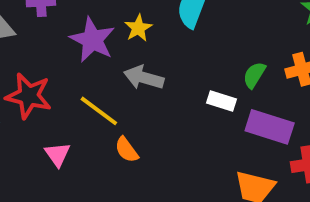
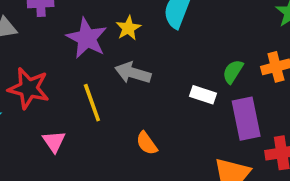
yellow line: (99, 111) -> (92, 103), turned 33
purple rectangle: (270, 127) -> (246, 119), turned 60
orange semicircle: (127, 150) -> (147, 143), moved

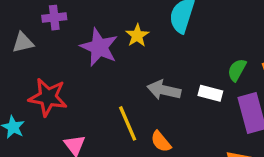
gray arrow: (133, 73) -> (164, 90), moved
yellow line: (92, 103) -> (128, 123), moved

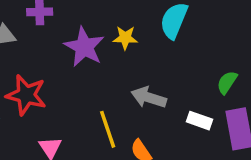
yellow star: (137, 35) -> (125, 38), turned 30
white rectangle: (210, 93) -> (200, 121), moved

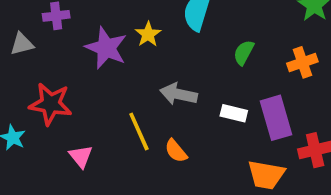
yellow star: (125, 38) -> (148, 34), turned -30
green semicircle: (227, 82) -> (244, 53), moved

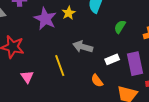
white rectangle: (234, 113) -> (112, 59), turned -40
orange semicircle: (176, 151) -> (97, 81), moved

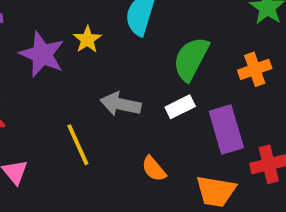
green semicircle: (120, 27) -> (191, 59), size x1.6
white rectangle: (112, 59) -> (180, 107), moved

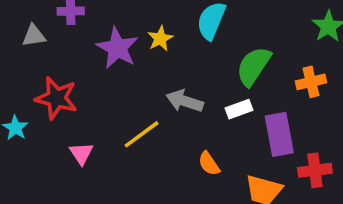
yellow line: (78, 145) -> (142, 134), turned 72

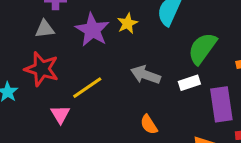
gray triangle: (34, 36) -> (45, 29), moved
yellow line: (142, 134) -> (87, 88), moved
orange semicircle: (209, 164) -> (149, 124), moved

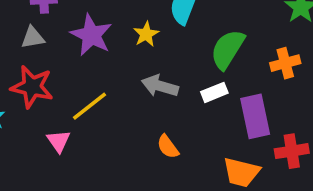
yellow star: (127, 23) -> (146, 34), moved

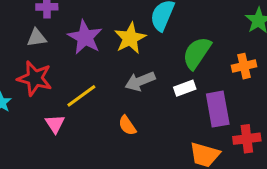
yellow star: (146, 34) -> (130, 38), size x1.5
gray arrow: (160, 86) -> (140, 81), turned -40
orange semicircle: (168, 147) -> (127, 125), moved

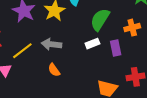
gray arrow: (140, 81) -> (51, 44), moved, turned 30
purple rectangle: (218, 109) -> (116, 48), moved, size x0.7

